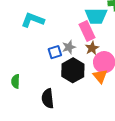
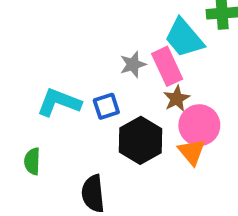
cyan trapezoid: (96, 16) -> (184, 38), turned 50
cyan L-shape: (33, 20) -> (59, 102), moved
gray star: (69, 47) -> (133, 64), moved

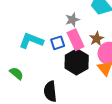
pink rectangle: (167, 66) -> (76, 40), moved
green semicircle: (32, 161) -> (16, 73), turned 128

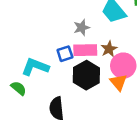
pink rectangle: (76, 40) -> (85, 50), turned -66
cyan L-shape: (31, 41) -> (35, 67), moved

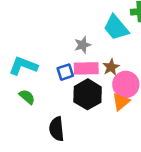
cyan L-shape: (35, 67) -> (23, 66), moved
orange triangle: (119, 82) -> (121, 102), turned 30
green semicircle: (19, 88) -> (27, 97), moved

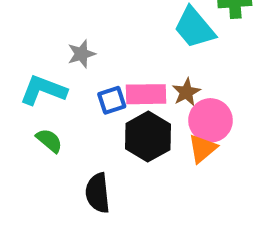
gray star: (83, 45) -> (81, 54), moved

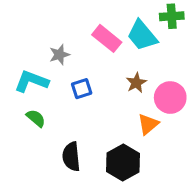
pink rectangle: (146, 94) -> (107, 38), moved, turned 40
pink circle: (210, 120) -> (170, 98), moved
black hexagon: (148, 137) -> (123, 163), moved

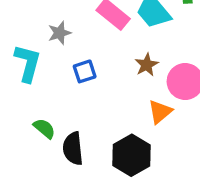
cyan L-shape: (31, 81) -> (28, 63), turned 84
green semicircle: (36, 118) -> (44, 128), moved

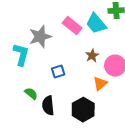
gray star: (59, 33) -> (40, 37), size x1.6
blue square: (85, 71) -> (58, 72), moved

